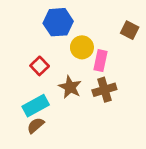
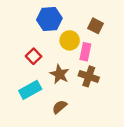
brown square: (130, 30) -> (96, 26), moved
brown cross: (104, 90) -> (89, 76), turned 36
brown semicircle: (36, 125) -> (59, 107), moved

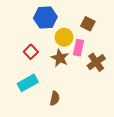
brown star: (59, 74) -> (60, 58), moved
brown cross: (89, 76) -> (96, 62), moved, turned 36
brown semicircle: (59, 107) -> (55, 98), turned 144

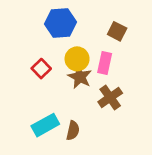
yellow circle: (64, 37) -> (77, 59), moved
brown cross: (96, 62) -> (110, 97), moved
cyan rectangle: (28, 83) -> (45, 125), moved

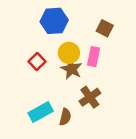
brown cross: (110, 97) -> (90, 97), moved

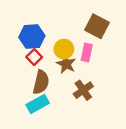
blue hexagon: (54, 21) -> (32, 37), moved
brown square: (105, 28) -> (97, 26), size x1.5
brown semicircle: (65, 117) -> (41, 82), moved, size x1.5

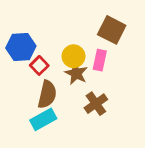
blue hexagon: (32, 37) -> (21, 47), moved

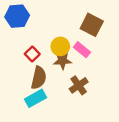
blue hexagon: (21, 47) -> (17, 16), moved
pink rectangle: (100, 60) -> (82, 50), turned -63
brown star: (76, 73) -> (62, 60), turned -30

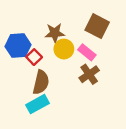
blue hexagon: (17, 16) -> (18, 46), moved
brown star: (62, 60) -> (55, 33), moved
brown cross: (79, 85) -> (89, 74), moved

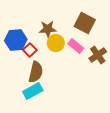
brown cross: (89, 74) -> (98, 55), moved

